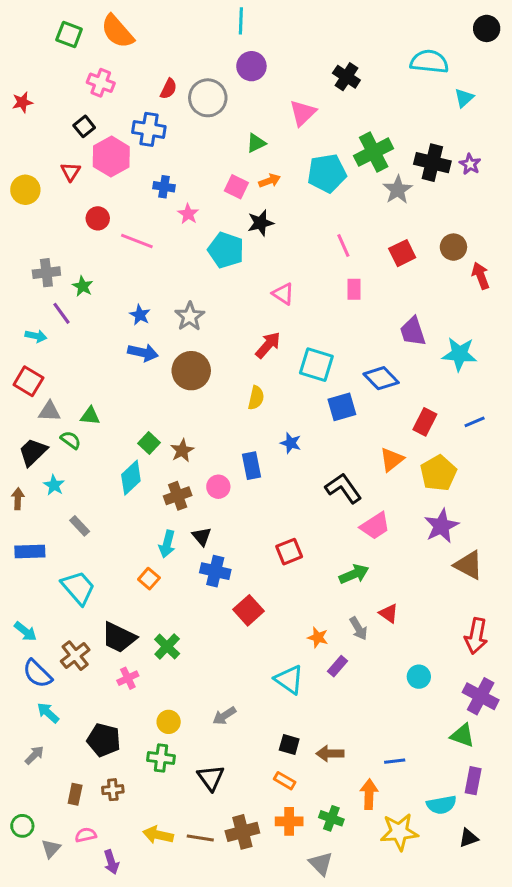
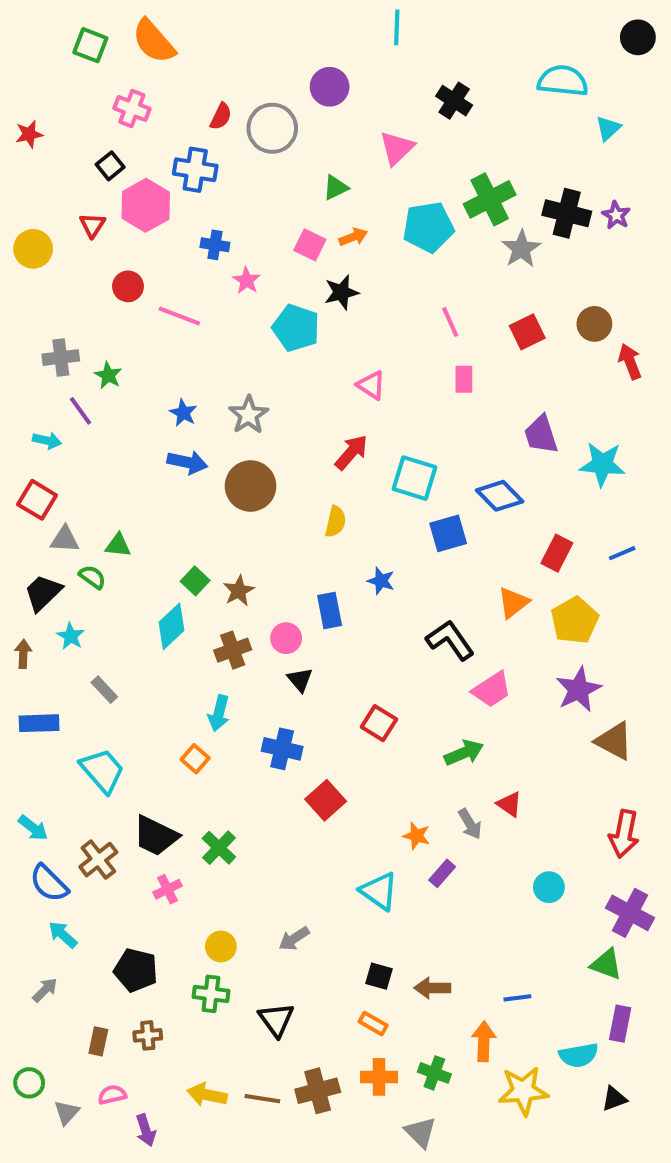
cyan line: (241, 21) -> (397, 27), moved
black triangle: (202, 536) -> (300, 680), moved
red square: (289, 552) -> (379, 723), turned -36

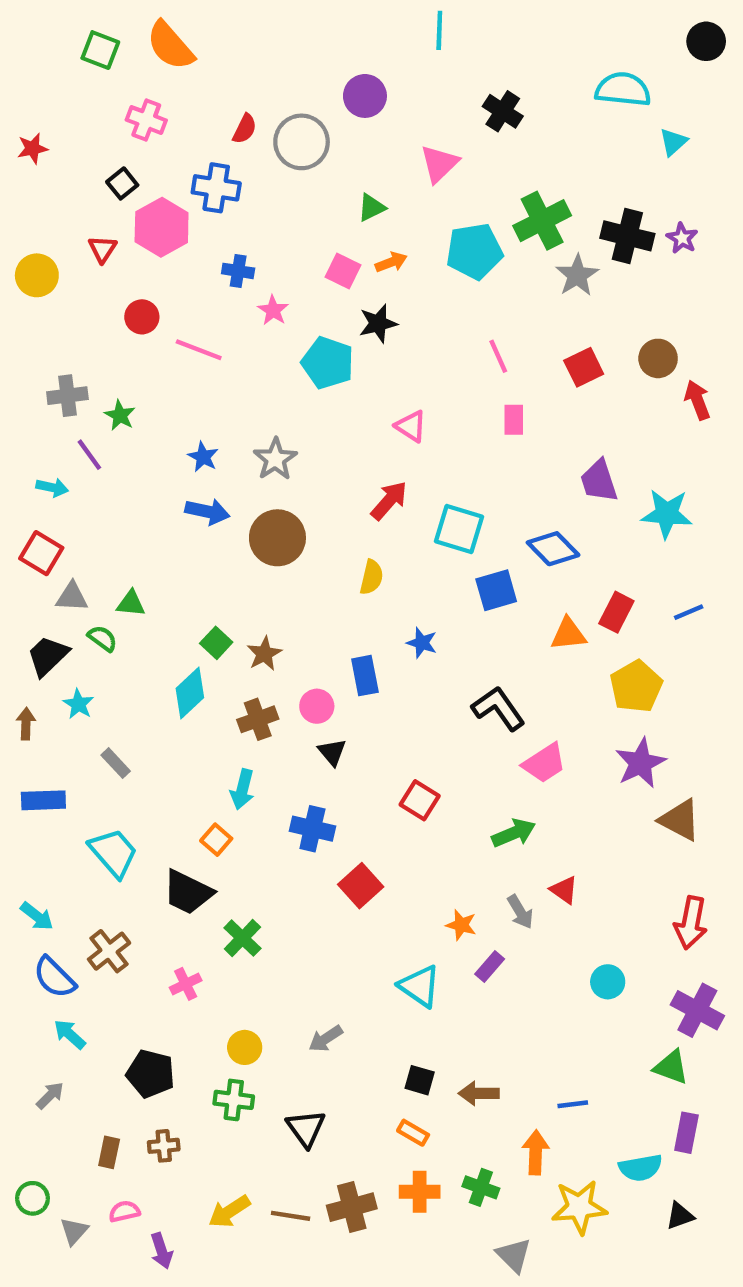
orange triangle: (513, 603) -> (568, 634), moved, turned 32
black trapezoid: (156, 836) -> (188, 892), moved
yellow arrow: (207, 1095) -> (229, 1211), turned -45
gray triangle: (420, 1132) -> (514, 1255), moved

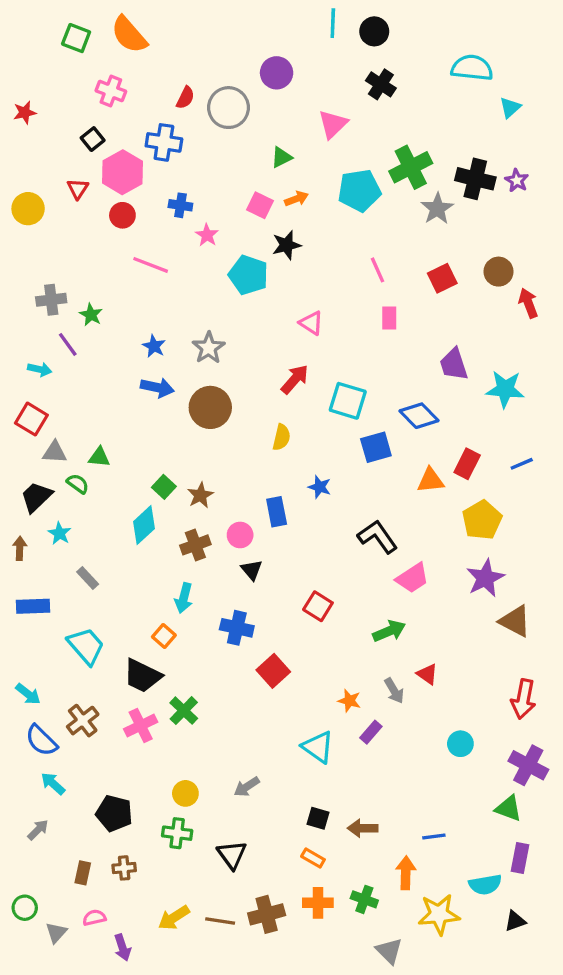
black circle: (706, 41) -> (374, 31), moved
red circle: (142, 317) -> (122, 215), moved
pink cross: (186, 984) -> (141, 726), moved, size x1.4

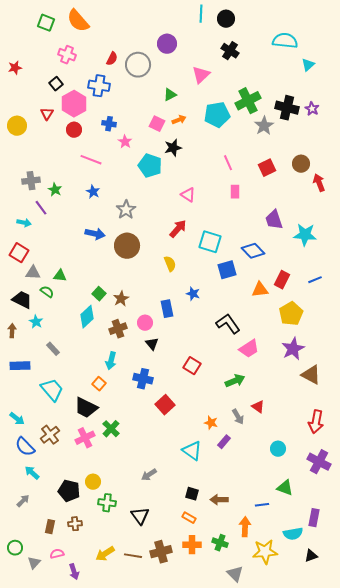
blue star: (154, 346) -> (93, 192), moved
yellow semicircle: (282, 437) -> (170, 264), turned -35
black trapezoid: (36, 497) -> (22, 300), turned 70
yellow circle: (185, 793) -> (93, 482), moved
green triangle: (508, 808) -> (285, 488), moved

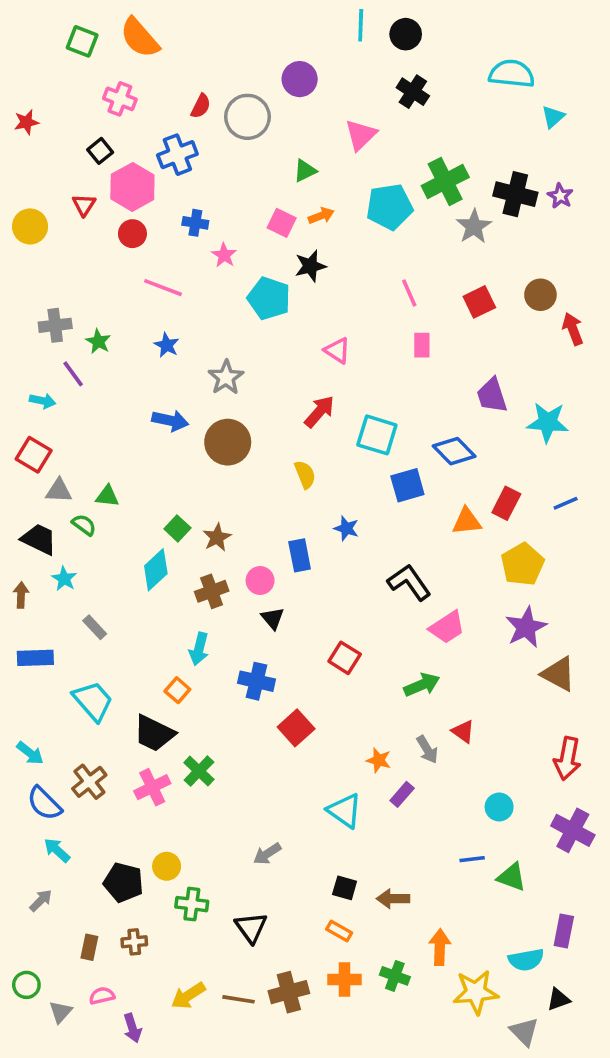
blue cross: (99, 86) -> (177, 155), turned -30
blue line: (262, 505) -> (472, 859), moved
gray triangle: (235, 574) -> (524, 1032), moved

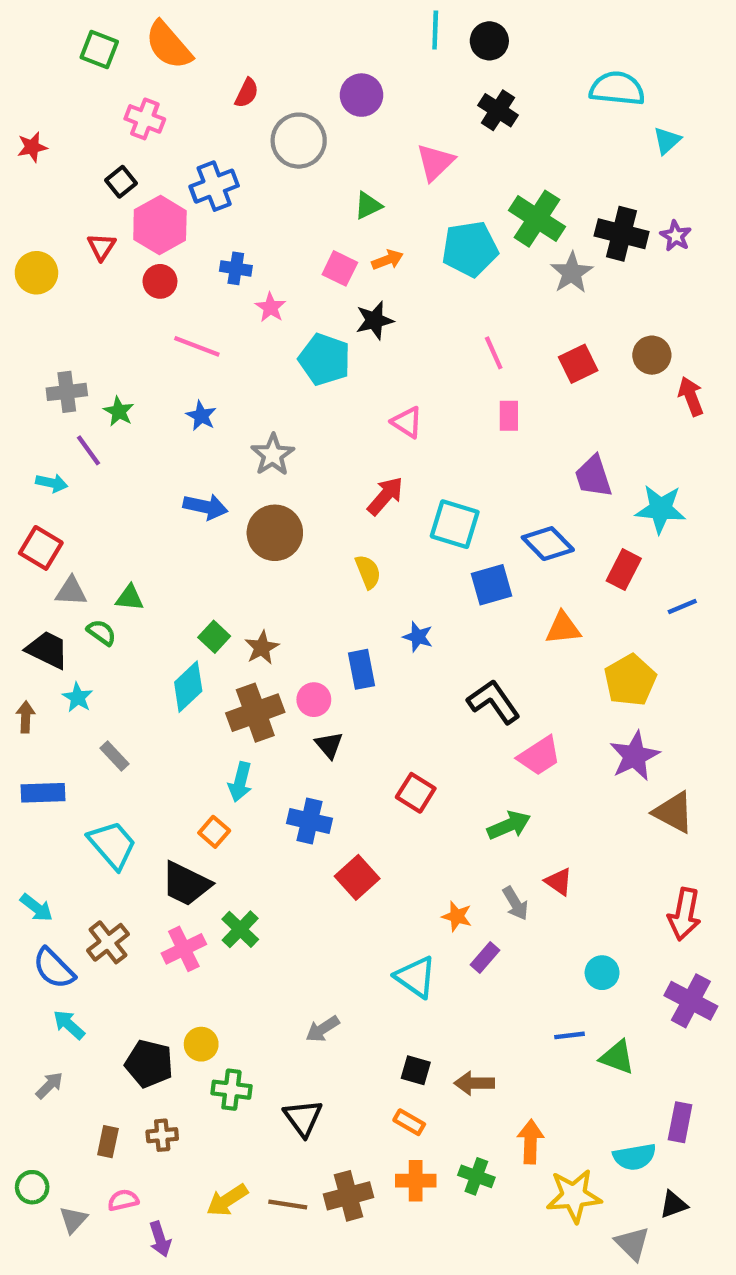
red semicircle: (201, 106) -> (247, 93), moved
green cross: (445, 182) -> (537, 219), turned -30
red rectangle: (506, 503) -> (624, 570), moved
brown cross: (212, 591) -> (255, 713), size x1.4

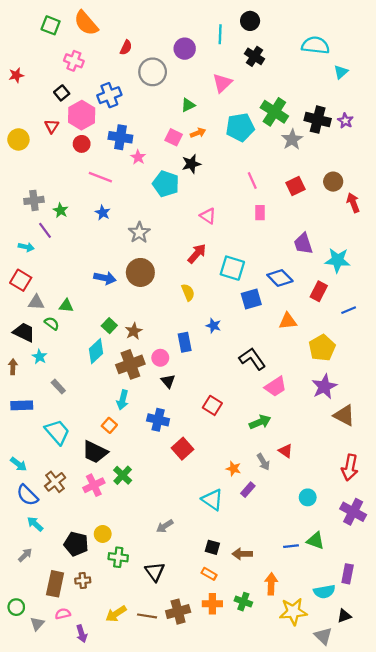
cyan line: (435, 30) -> (220, 34), moved
blue cross: (236, 268) -> (120, 137), size x1.5
blue arrow: (205, 507) -> (105, 278), moved
blue line: (570, 1035) -> (291, 546), moved
brown rectangle: (108, 1142) -> (55, 584), size x1.6

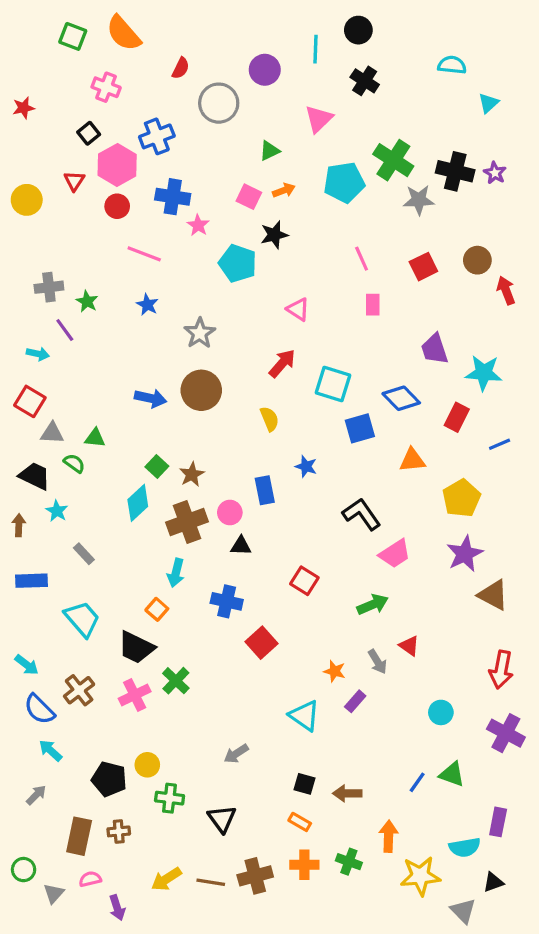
cyan semicircle: (315, 45) -> (452, 65), size x0.7
gray star: (292, 139) -> (419, 200), turned 30
black triangle: (168, 381) -> (241, 546), turned -48
blue line: (291, 546) -> (417, 782), turned -48

